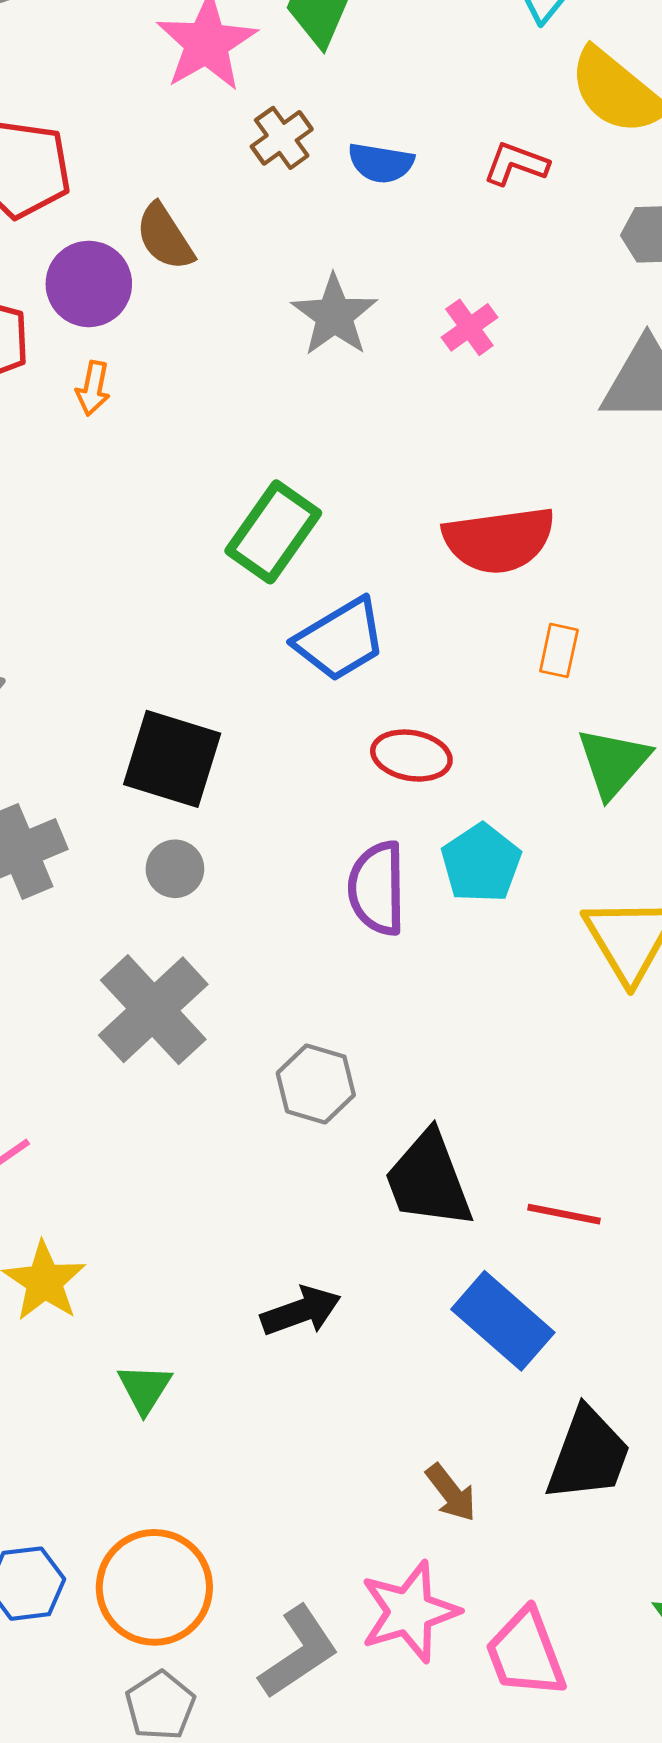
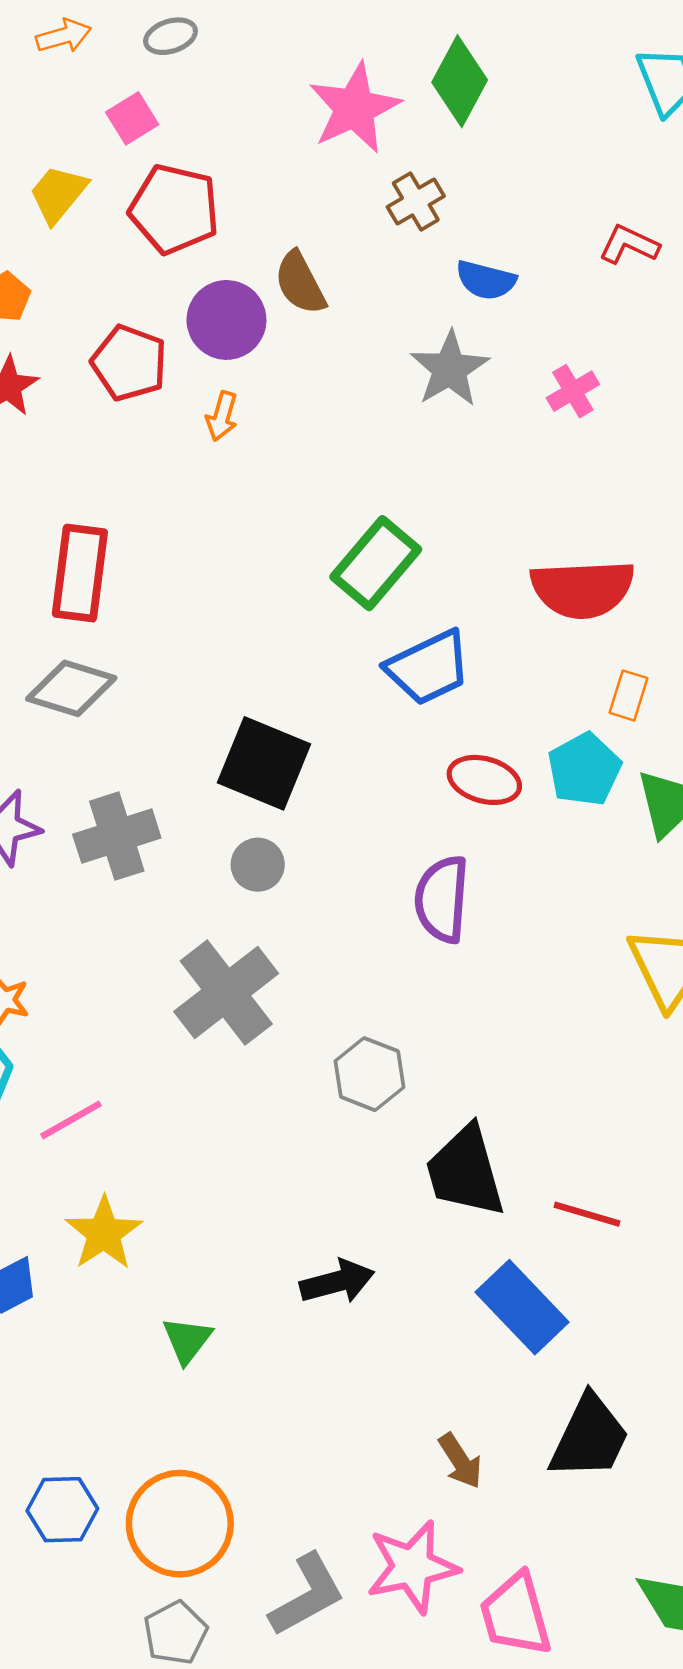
blue semicircle: (381, 163) -> (486, 280), moved
cyan pentagon: (481, 863) -> (584, 769), moved

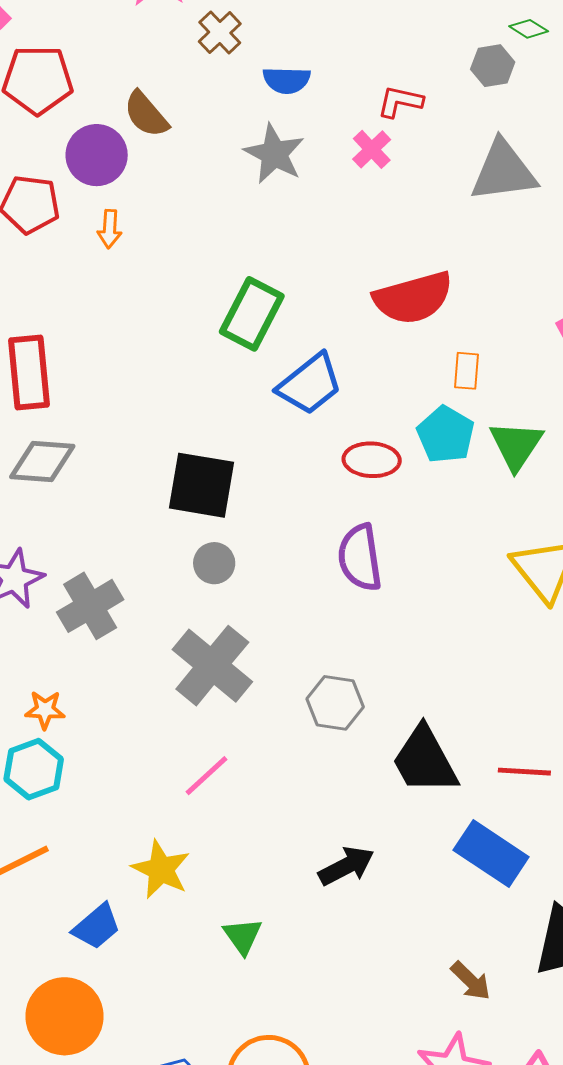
red L-shape: (629, 245) -> (400, 102), moved
gray cross: (117, 836) -> (90, 606), moved
pink line: (71, 1120) -> (206, 776), moved

